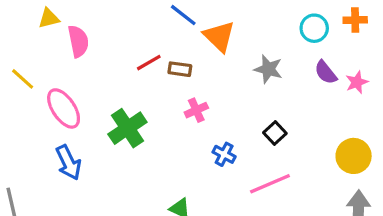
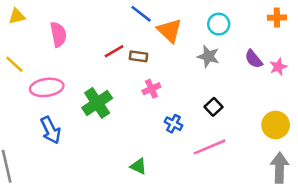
yellow triangle: (49, 18) -> (17, 16), moved
cyan circle: (314, 28) -> (219, 24), moved
pink ellipse: (64, 108) -> (47, 87), turned -64

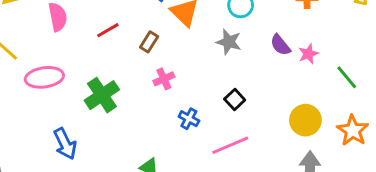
red line: (114, 51) -> (108, 30), moved
brown rectangle: (139, 56) -> (149, 42), turned -66
blue arrow: (51, 130) -> (65, 144), moved

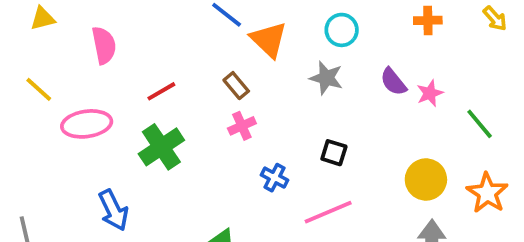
red line: (108, 30) -> (161, 91), moved
brown rectangle: (149, 42) -> (236, 86), moved, turned -72
black square: (235, 99) -> (334, 153), turned -30

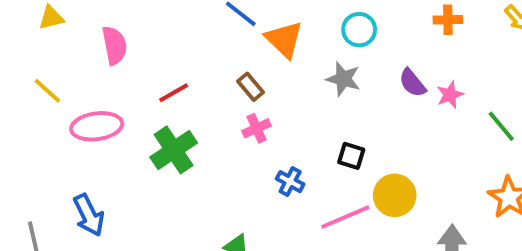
yellow circle: (426, 180) -> (395, 195), moved
blue arrow: (113, 210) -> (89, 215), moved

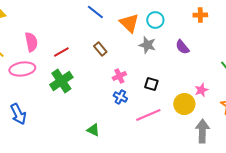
orange triangle: (284, 39) -> (129, 23), moved
pink semicircle: (114, 45) -> (31, 42), moved
pink star: (450, 95) -> (201, 90), moved
pink cross: (257, 128) -> (119, 76), moved
yellow circle: (395, 195) -> (184, 104), moved

